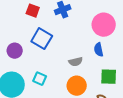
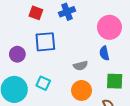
blue square: (42, 39) -> (45, 42), turned -35

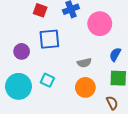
pink circle: (109, 27) -> (100, 24), moved
blue semicircle: (104, 53) -> (115, 55), moved, turned 40

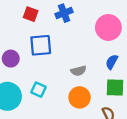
pink circle: (100, 24) -> (108, 27), moved

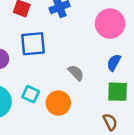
gray semicircle: (78, 71) -> (76, 73), turned -120
orange circle: (80, 97) -> (58, 103), moved

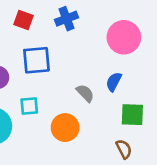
blue semicircle: (114, 63) -> (114, 82), moved
cyan square: (31, 94) -> (29, 106), moved, turned -30

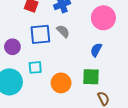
gray semicircle: (85, 93) -> (63, 31), moved
green square: (132, 115) -> (91, 77), moved

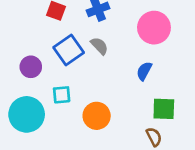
blue square: (40, 34) -> (69, 50), turned -30
green square: (91, 77) -> (164, 109), moved

